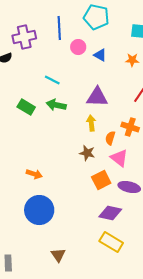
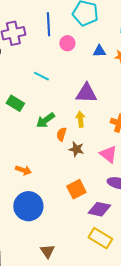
blue triangle: (100, 55) -> (99, 51), moved, turned -32
green arrow: (56, 105) -> (45, 120), moved, turned -48
orange semicircle: (110, 138) -> (61, 134), moved
orange square: (101, 180) -> (76, 189), moved

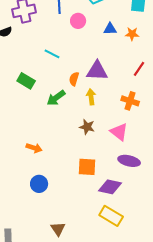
orange semicircle: (61, 134) -> (74, 79), moved
orange square: (76, 189) -> (87, 167), turned 30
blue circle: (28, 206) -> (39, 184), size x0.6

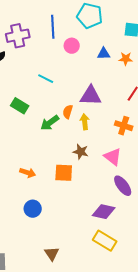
orange semicircle: (74, 79) -> (68, 112), moved
purple ellipse: (129, 161) -> (123, 186), turned 40
orange square: (87, 167) -> (64, 173), moved

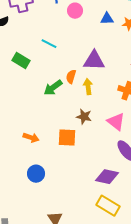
green rectangle: (20, 106) -> (21, 61), moved

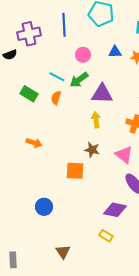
pink circle: (75, 11) -> (83, 55), moved
orange semicircle: (71, 77) -> (56, 98), moved
green arrow: (53, 88) -> (79, 80), moved
orange arrow: (31, 138) -> (34, 143), moved
yellow rectangle: (108, 206) -> (106, 236), moved, size x0.6

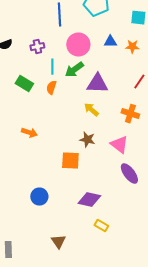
purple cross: (29, 34) -> (37, 47), moved, size x0.6
pink circle: (83, 55) -> (78, 45), size x1.5
cyan line: (57, 77) -> (52, 67), turned 63
yellow arrow: (96, 120) -> (91, 110), turned -42
purple diamond: (115, 210) -> (89, 200), moved

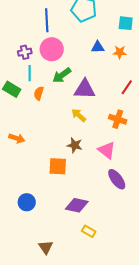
pink circle: (78, 45) -> (52, 49), moved
cyan line: (52, 67) -> (30, 73), moved

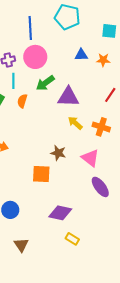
yellow arrow: (79, 115) -> (75, 123), moved
brown triangle: (46, 247) -> (21, 245), moved

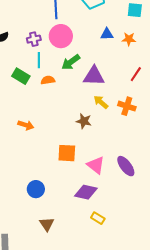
orange semicircle: (22, 101) -> (48, 80), turned 64
brown star: (58, 153) -> (84, 121), moved
pink triangle: (90, 158) -> (96, 165), moved

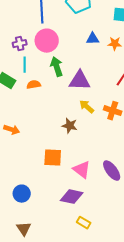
green arrow: (71, 62) -> (57, 67), turned 108
brown triangle: (47, 224) -> (24, 229), moved

